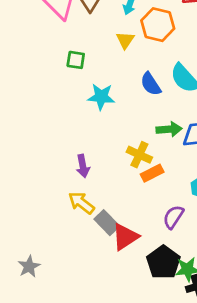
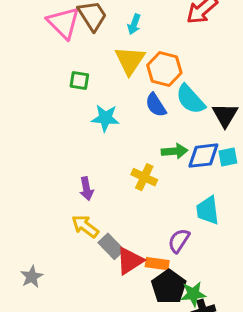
orange hexagon: (158, 25) -> (164, 69), moved
yellow triangle: (125, 40) -> (130, 60), size x1.6
orange rectangle: (152, 173) -> (157, 264), moved, turned 35
gray star: (29, 266) -> (32, 277), moved

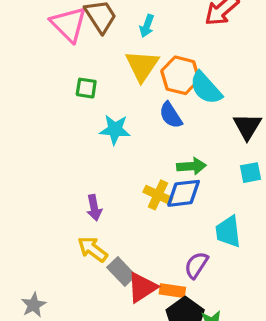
cyan semicircle: (190, 99) -> (206, 88), moved
blue diamond: (203, 156) -> (184, 193), moved

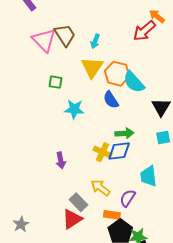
yellow arrow: (93, 249) -> (100, 188), moved
red triangle: (142, 287) -> (72, 219), moved

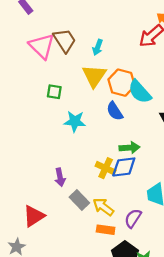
gray rectangle: (78, 202) -> (79, 200), moved
orange rectangle: (112, 215) -> (106, 230), moved
red triangle: (72, 219) -> (34, 216), moved

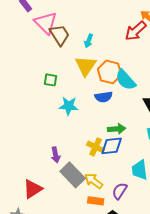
pink triangle: (42, 46) -> (46, 23), moved
blue semicircle: (115, 111) -> (104, 97), turned -66
gray rectangle: (79, 200) -> (73, 175), size x1.4

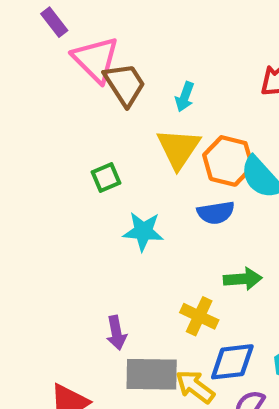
green square: (51, 80) -> (106, 177), turned -32
blue diamond: (112, 146) -> (232, 362), moved
gray rectangle: (73, 175) -> (152, 374), turned -45

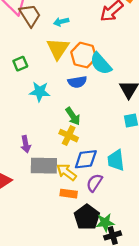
cyan arrow: (185, 97) -> (61, 22), turned 56
green arrow: (243, 279) -> (73, 116), moved, turned 60

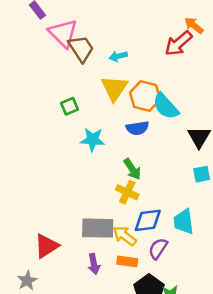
purple arrow: (26, 144) -> (94, 264), moved

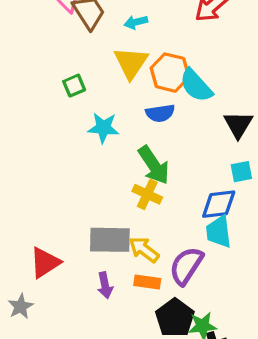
green arrow: (132, 169) -> (154, 165), size x1.4
blue diamond: (148, 220) -> (219, 204), moved
purple semicircle: (158, 249) -> (186, 266), size x1.4

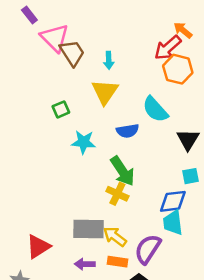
cyan arrow: (136, 22) -> (109, 60), turned -78
orange hexagon: (170, 73) -> (178, 69), moved
purple arrow: (105, 285) -> (85, 264), turned 102

